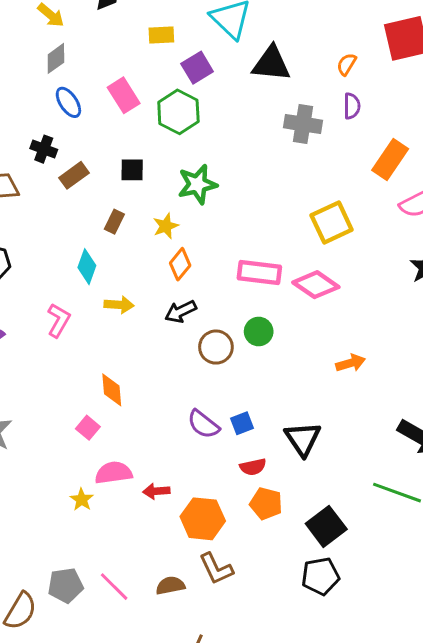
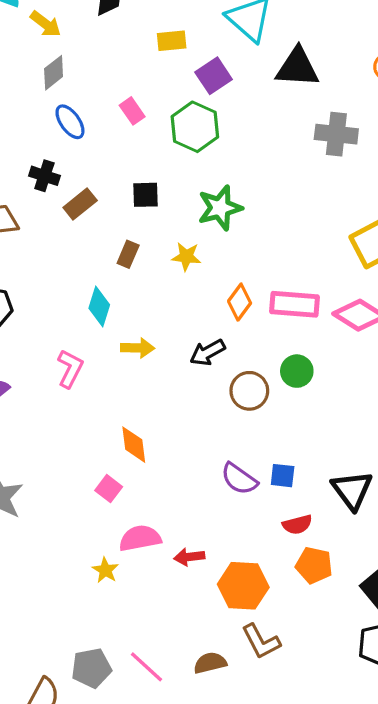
pink rectangle: (124, 95) -> (132, 111), size x0.7
yellow star: (166, 226) -> (186, 257), turned 30
orange diamond: (180, 264) -> (240, 302), moved
blue square: (242, 423) -> (283, 476), turned 30

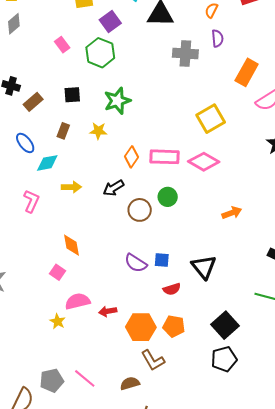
blue ellipse: (70, 122) -> (25, 143), moved
cyan diamond: (99, 306) -> (47, 163), turned 65
orange pentagon: (314, 565) -> (174, 326), moved
brown semicircle: (210, 663) -> (130, 383), moved

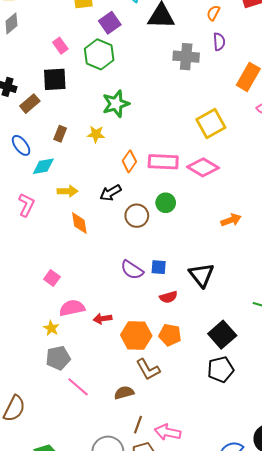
black square: (72, 95) -> (55, 79), moved, size x1.4
orange diamond: (71, 245) -> (79, 223), moved
gray pentagon: (52, 381) -> (58, 358), moved

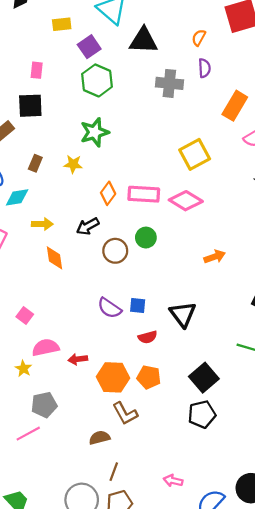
pink rectangle: (60, 46) -> (37, 70), turned 42
green hexagon: (99, 54) -> (97, 80), moved
gray pentagon: (58, 358) -> (44, 405), moved
pink line: (78, 387) -> (28, 434), moved, turned -70
pink arrow: (168, 432) -> (173, 481), moved, size x0.7

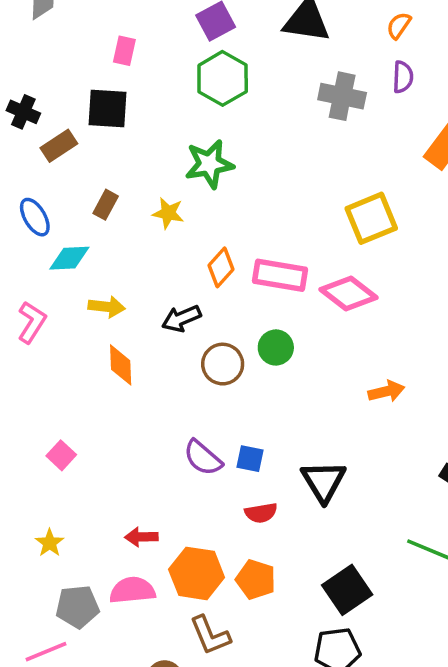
pink semicircle: (46, 347) -> (132, 590), moved

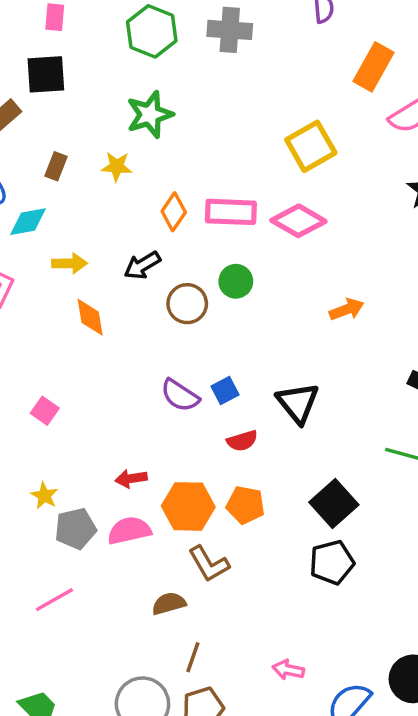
gray cross: (342, 96) -> (230, 30), moved
blue square: (250, 459) -> (225, 390), turned -32
gray pentagon: (77, 607) -> (75, 529), moved

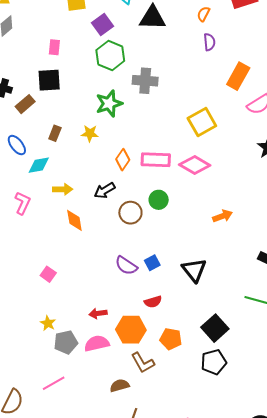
gray cross: (230, 30) -> (145, 81), moved
red semicircle: (242, 441) -> (153, 302), moved
orange pentagon: (245, 505) -> (171, 339), moved

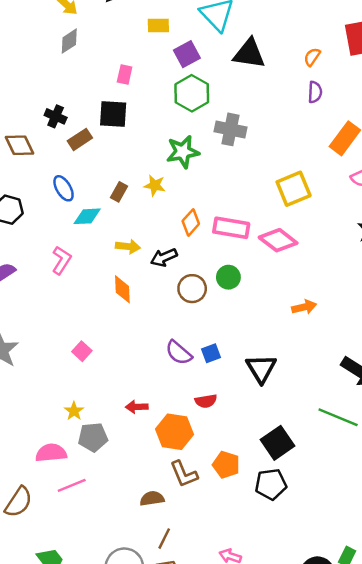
brown rectangle: (55, 133) -> (119, 192), moved
yellow arrow: (63, 189) -> (128, 247), moved
orange pentagon: (171, 339) -> (226, 465), moved
pink semicircle: (97, 343) -> (51, 453), moved

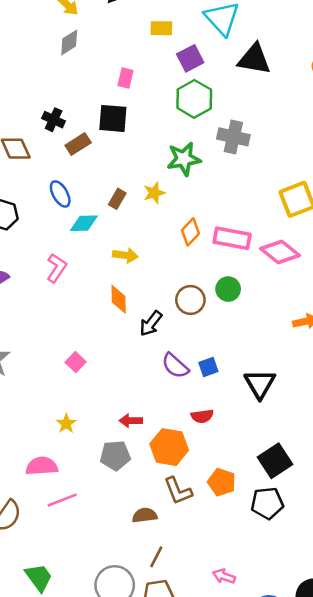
yellow star: (155, 185) -> (154, 193), turned -30
black arrow: (164, 257) -> (151, 323), moved, turned -30
gray pentagon: (93, 437) -> (115, 456), moved

